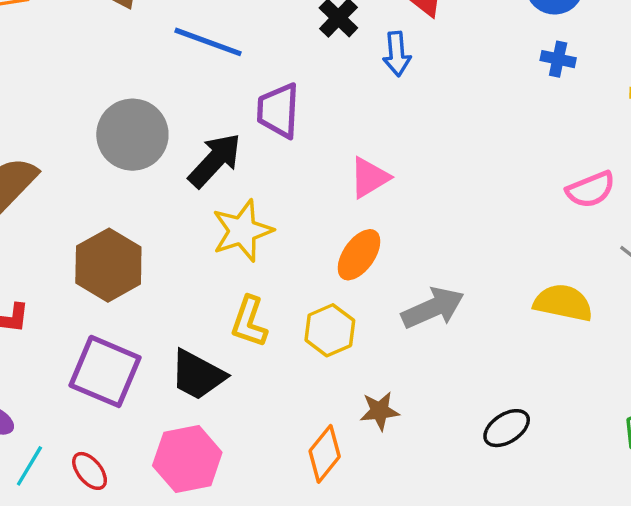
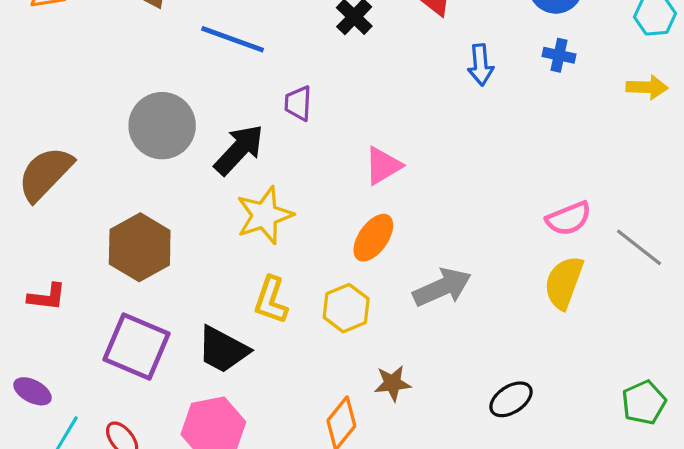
blue arrow: (397, 54) -> (481, 65), moved
purple trapezoid: (278, 111) -> (298, 103), size x0.7
pink semicircle: (591, 190) -> (569, 218), moved
yellow semicircle: (563, 303) -> (564, 282), turned -82

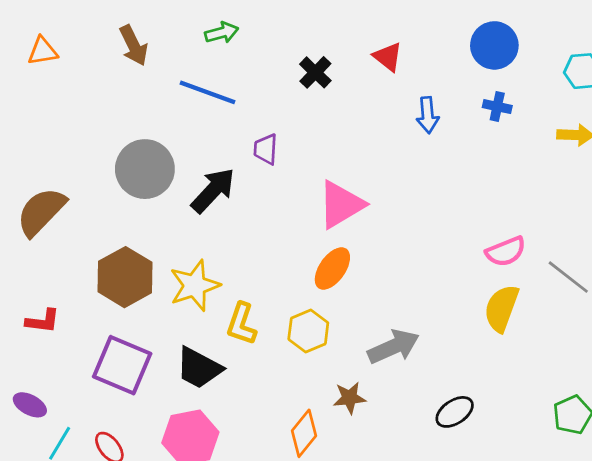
pink triangle: (383, 166) -> (341, 205), size x1.4
yellow star: (265, 215) -> (195, 286), moved
gray arrow: (442, 287) -> (394, 347), moved

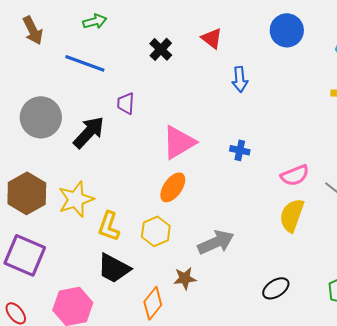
blue cross: (497, 107) -> (240, 150), moved
black trapezoid: (199, 368) -> (114, 268), moved
black ellipse: (455, 412) -> (276, 288), moved

